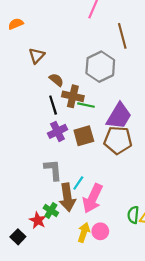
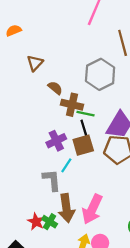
black line: (53, 105) -> (84, 129), moved
cyan line: (78, 183) -> (66, 165), moved
red star: (38, 220) -> (36, 222), moved

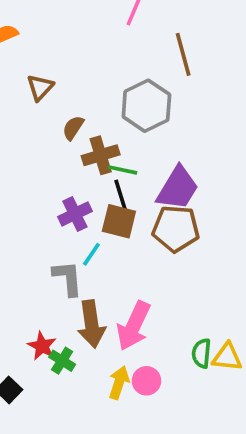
brown semicircle: (55, 88) -> (73, 128), turned -96
brown cross: (72, 105) -> (101, 155), turned -30
brown square: (83, 145) -> (119, 221), turned 30
green cross: (50, 222) -> (62, 361), moved

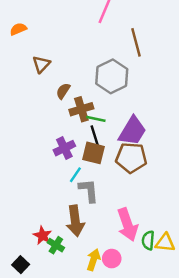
gray L-shape: (68, 278) -> (89, 191), moved
pink arrow: (134, 326) -> (128, 225), moved, turned -44

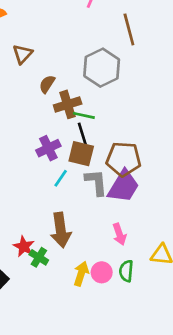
purple trapezoid: (132, 131) -> (123, 186), moved
gray L-shape: (89, 191) -> (96, 182), moved
pink arrow: (128, 225) -> (119, 234), size x0.6
green semicircle: (148, 240) -> (126, 271), moved

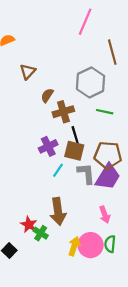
green line: (84, 115) -> (105, 112), moved
pink circle: (102, 272) -> (91, 245), size x1.5

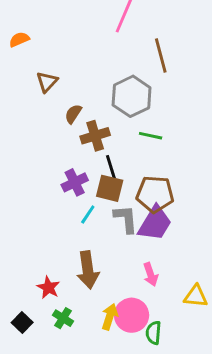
green cross: (41, 233) -> (63, 318), moved
green semicircle: (110, 244) -> (153, 333), moved

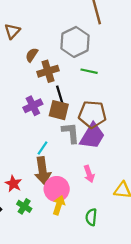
cyan line: (88, 215) -> (43, 148), moved
pink circle: (132, 315) -> (57, 189), moved

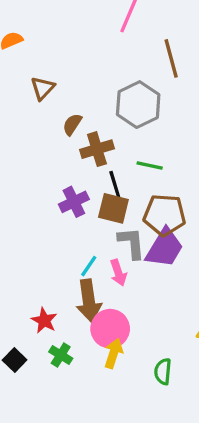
green line: (89, 71) -> (150, 166), moved
pink arrow: (89, 174) -> (118, 273), moved

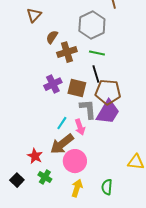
green line: (150, 166) -> (97, 53), moved
black line: (115, 185) -> (96, 74), moved
brown arrow: (89, 301) -> (62, 144), turned 60
yellow arrow: (113, 353) -> (77, 188), moved

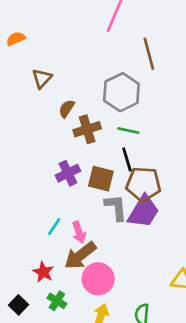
cyan line: (62, 123) -> (54, 227), moved
pink arrow: (80, 127) -> (79, 232), moved

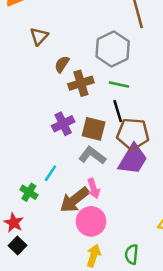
gray L-shape: (116, 207) -> (92, 155), moved, turned -48
pink arrow: (79, 232) -> (94, 188), moved
red star: (43, 272) -> (14, 223), moved
green cross: (57, 301) -> (29, 192), moved

